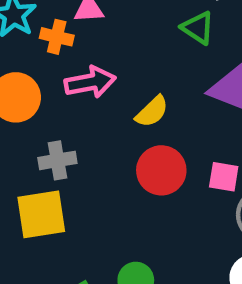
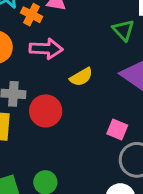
red circle: (161, 170) -> (46, 111), moved

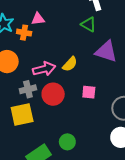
pink arrow: (46, 49) -> (44, 69), moved
pink square: (117, 129) -> (89, 92), moved

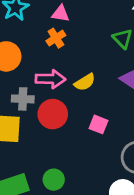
orange cross: (24, 33) -> (56, 38), moved, turned 32

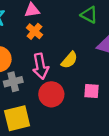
pink arrow: (50, 79) -> (40, 66), turned 95
gray cross: (23, 99) -> (13, 82), moved

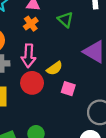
green triangle: (89, 15) -> (65, 20), moved
yellow semicircle: (69, 60) -> (55, 68), moved

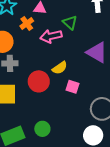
orange cross: (31, 24) -> (27, 23), moved
pink arrow: (29, 56) -> (51, 36), moved, turned 75

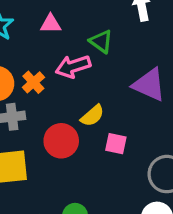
orange cross: (27, 23) -> (33, 82), moved

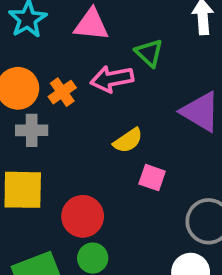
pink triangle: (51, 24) -> (91, 25), size x1.4
red circle: (61, 141) -> (83, 216), moved

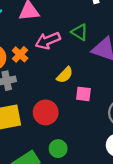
green triangle: (149, 53) -> (80, 32), moved
red circle: (83, 216) -> (46, 112), moved

